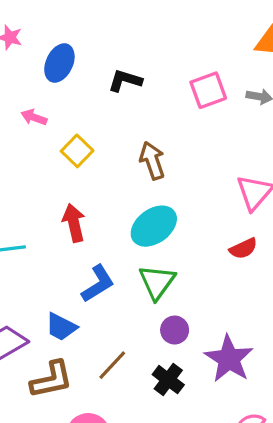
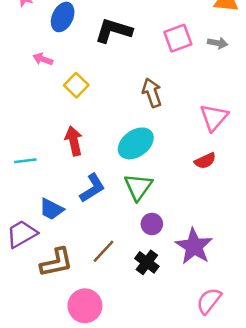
black L-shape: (125, 81) -> (113, 31), size x1.4
brown arrow: (152, 161) -> (152, 93), moved
blue trapezoid: (61, 327) -> (51, 209), moved

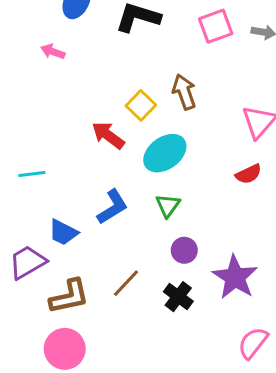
yellow square: (76, 85) -> (141, 105), moved
red arrow: (74, 141) -> (108, 135), moved, turned -40
green triangle: (138, 187) -> (168, 205), size x0.7
pink circle: (85, 306) -> (65, 349), moved

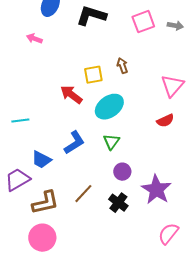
brown arrow: (184, 92) -> (122, 66), size x0.7
yellow square: (141, 105) -> (93, 75), turned 36

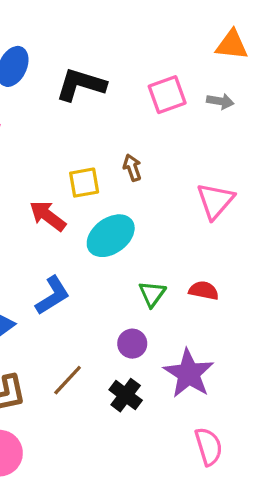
red semicircle: (165, 121) -> (204, 290), moved, turned -144
green triangle: (111, 142) -> (152, 294), moved
pink semicircle: (168, 234) -> (209, 446), turned 125

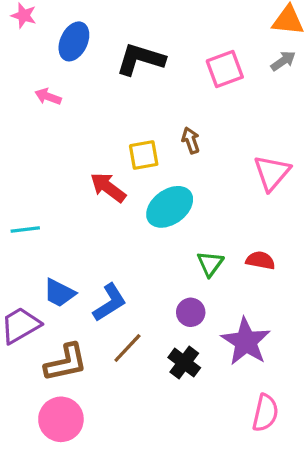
gray arrow: (220, 101) -> (283, 61), moved, turned -45
blue L-shape: (53, 295) -> (110, 303), moved
pink semicircle: (209, 446) -> (265, 413), turned 30

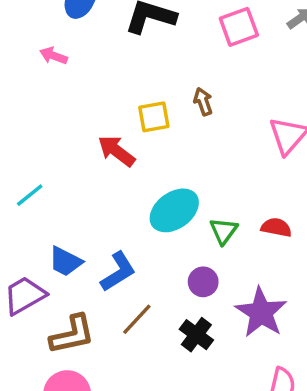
cyan ellipse: (170, 207) -> (174, 210), moved
cyan line: (25, 230) -> (30, 195), turned -32

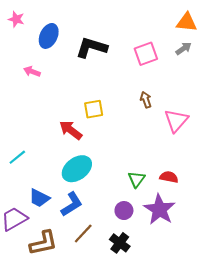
brown arrow: (203, 102) -> (146, 100), moved
cyan ellipse: (174, 210) -> (77, 169), moved
purple star: (261, 312) -> (159, 209), moved

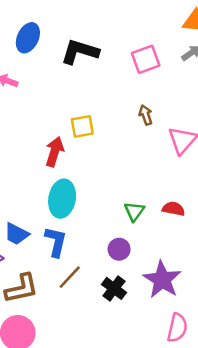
red arrow: (71, 130) -> (54, 152), turned 70
cyan ellipse: (77, 169) -> (62, 199), turned -44
blue L-shape: (72, 204) -> (56, 242), turned -45
purple star: (159, 209) -> (162, 280), moved

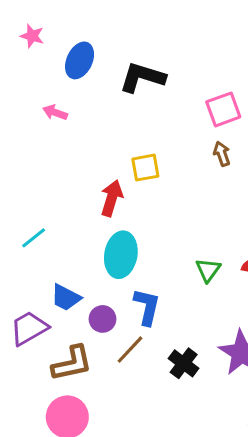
pink square: (146, 59) -> (223, 109), moved
blue L-shape: (56, 242) -> (147, 307), moved
purple circle: (119, 249) -> (102, 319), moved

